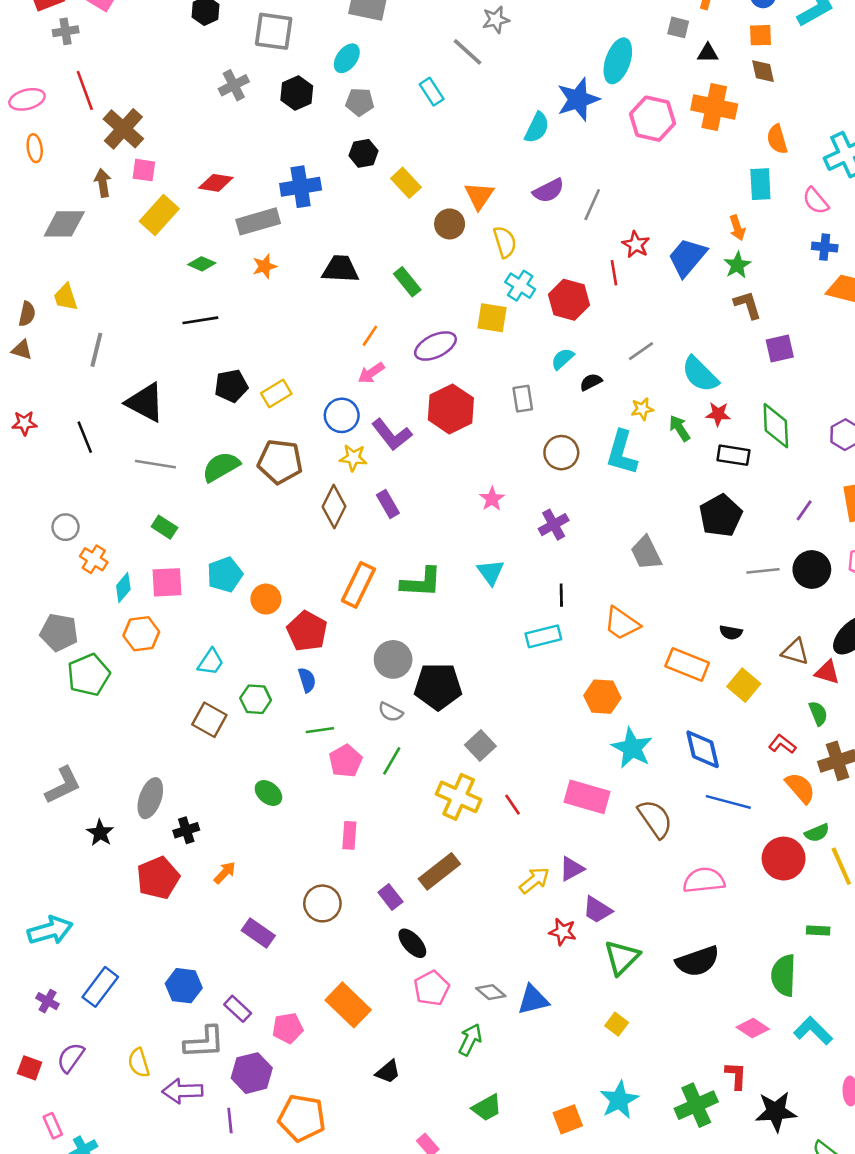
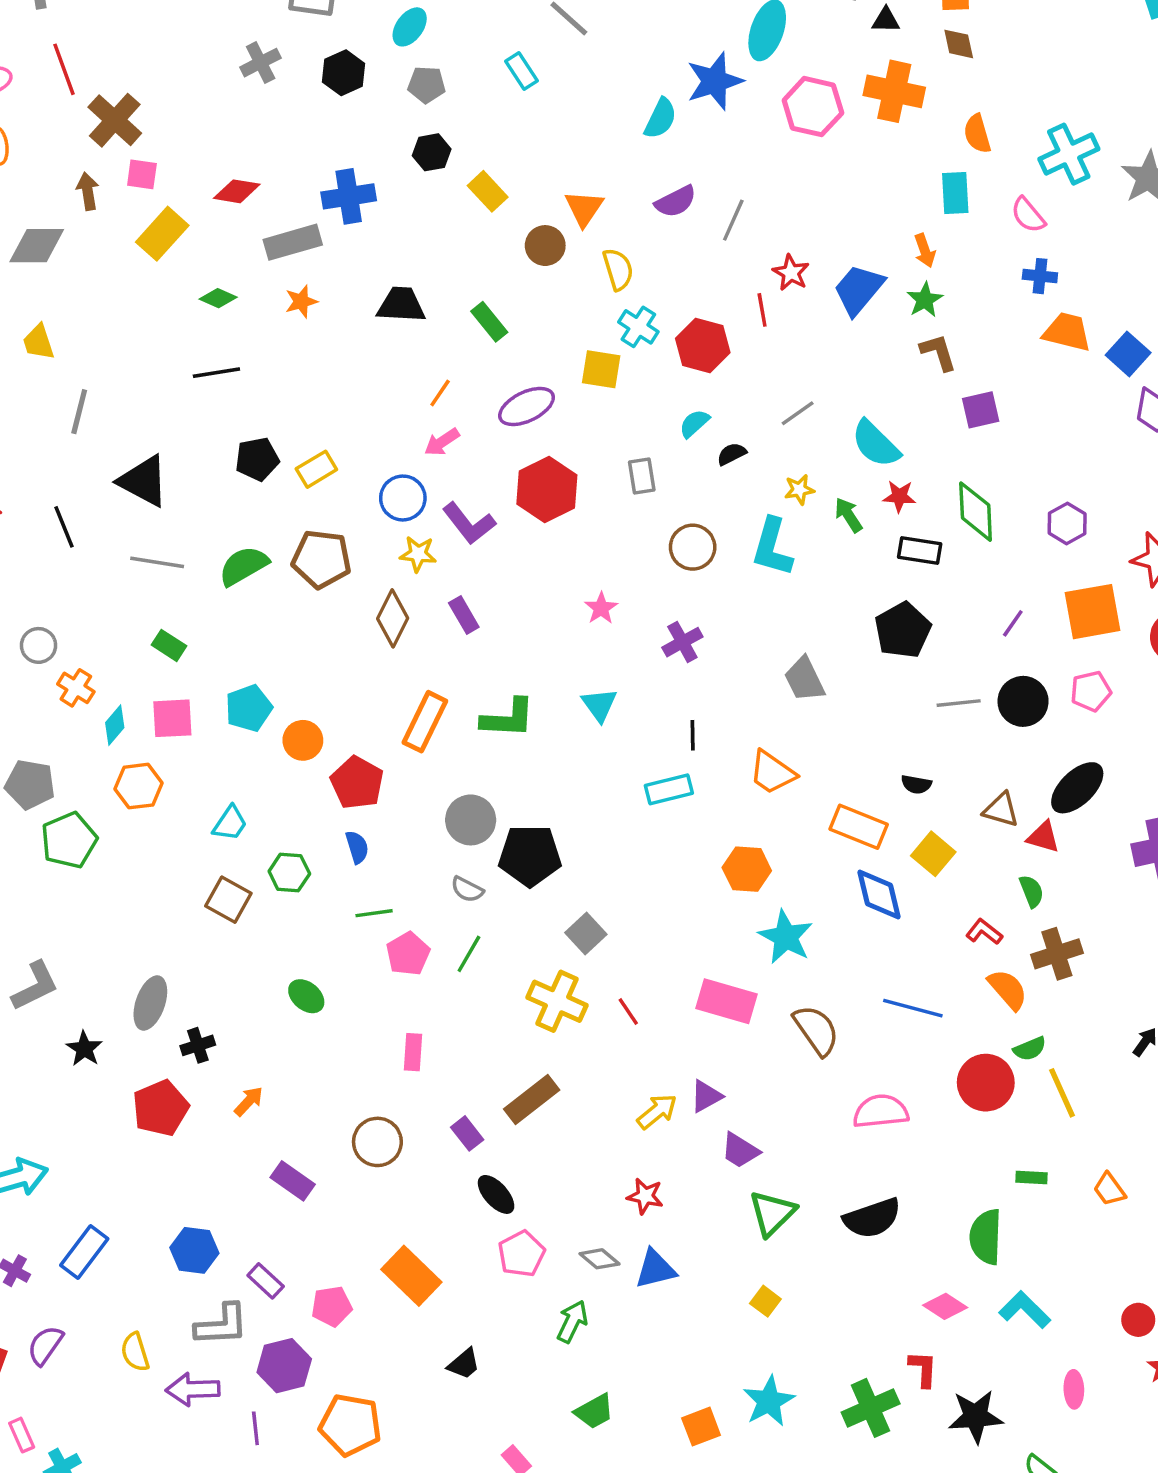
blue diamond: (703, 749) -> (879, 895), moved
red star: (563, 932) -> (645, 1196), moved

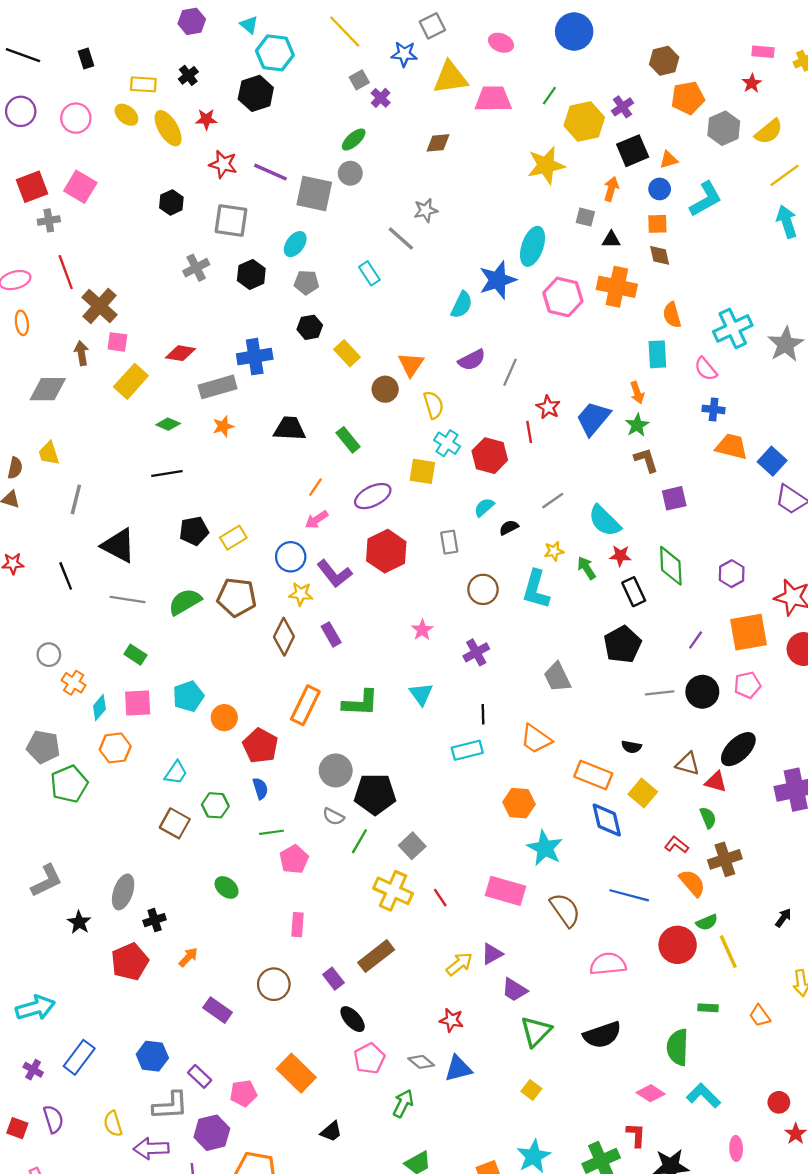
black rectangle: (920, 551) -> (634, 592), turned 56
green line: (469, 954) -> (359, 841), moved
purple semicircle: (45, 1345) -> (53, 1119), turned 128

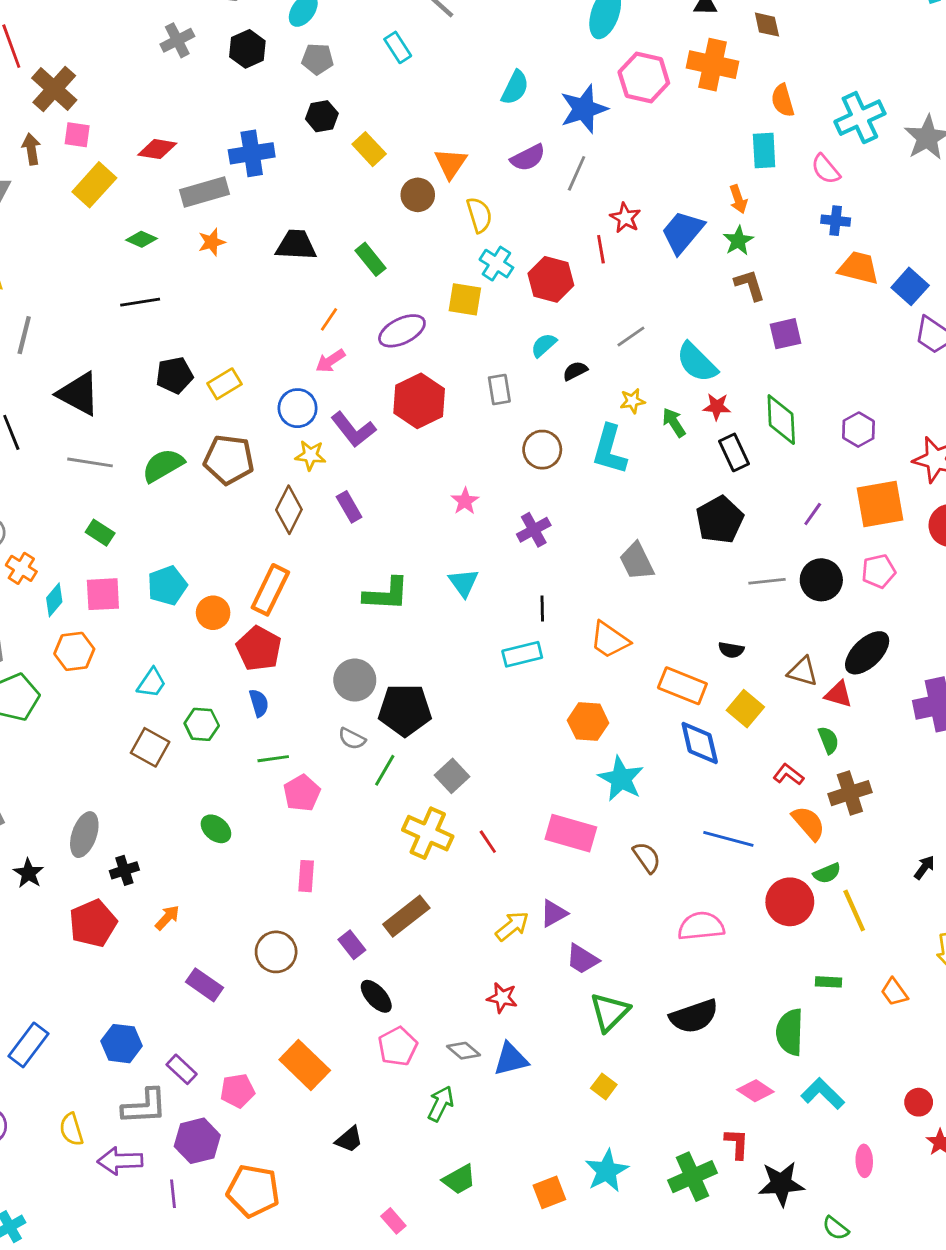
blue star: (498, 280) -> (584, 109), moved
orange rectangle: (305, 705) -> (270, 590), moved
brown semicircle: (565, 910) -> (647, 857), size x0.7

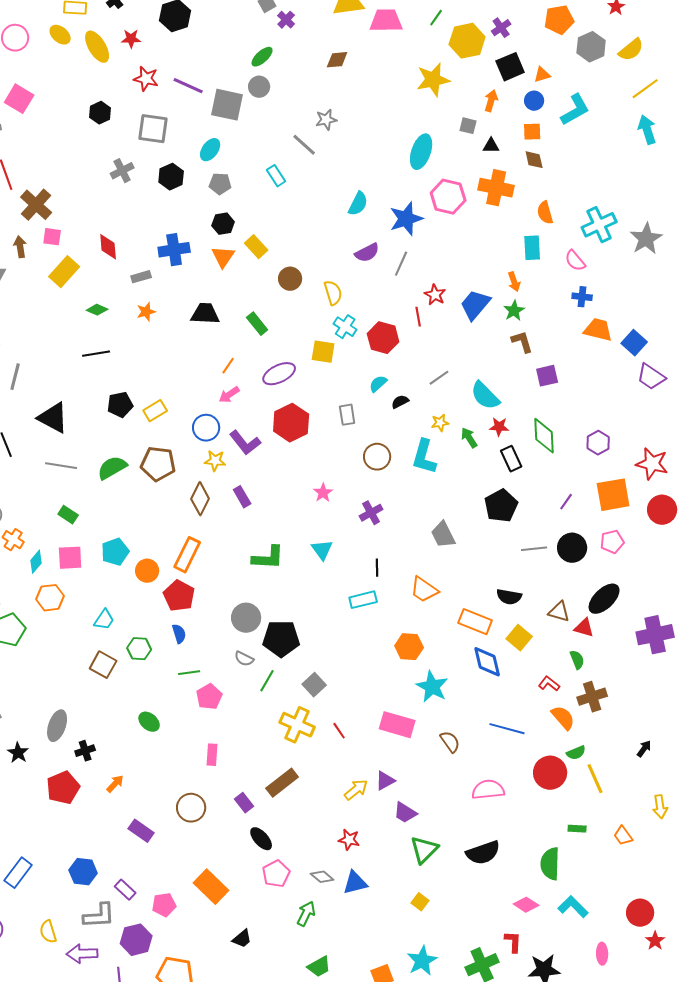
red diamond: (157, 149) -> (108, 247), turned 76
orange triangle: (451, 163) -> (223, 257), moved
gray rectangle: (204, 192) -> (141, 277), size x0.6
black semicircle: (731, 650) -> (509, 597), size x1.4
red circle: (919, 1102) -> (640, 913), size x1.4

